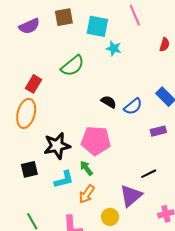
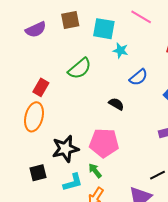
pink line: (135, 15) -> (141, 17), turned -35
blue semicircle: (133, 106) -> (138, 77), moved

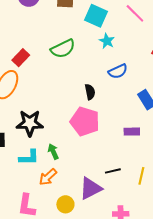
black semicircle: (116, 104) -> (90, 92), turned 35
pink pentagon: (104, 143) -> (85, 121), moved

